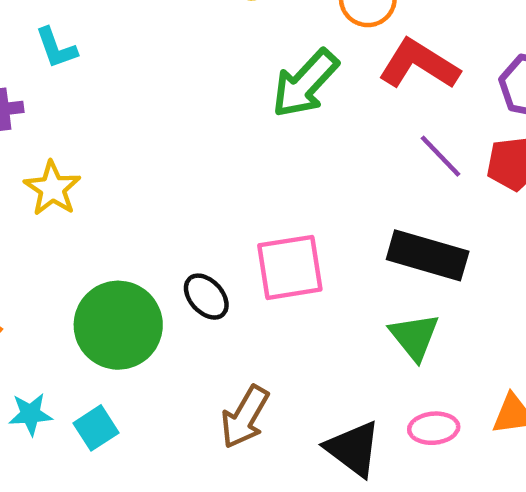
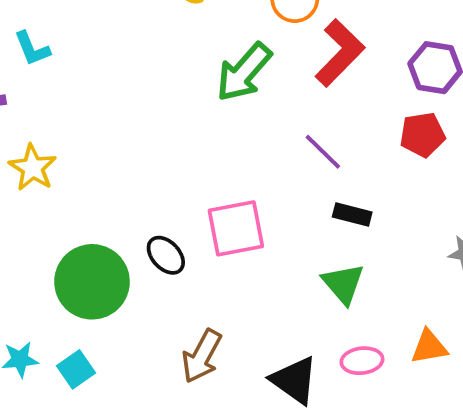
red L-shape: (419, 64) -> (340, 53), turned 104
purple line: (440, 156) -> (323, 152), moved
black rectangle: (428, 255) -> (352, 214), size x0.6

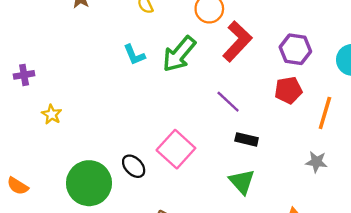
cyan L-shape: (32, 49) -> (134, 55), moved
yellow star: (33, 168) -> (52, 114), size x0.7
pink square: (236, 228) -> (176, 149), turned -36

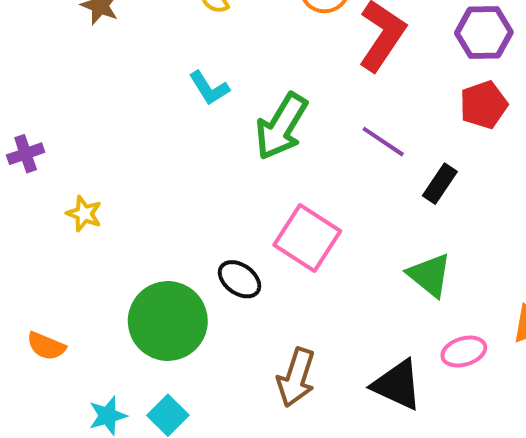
green arrow: (179, 54) -> (281, 126), moved
black rectangle: (247, 139) -> (440, 184), moved, turned -60

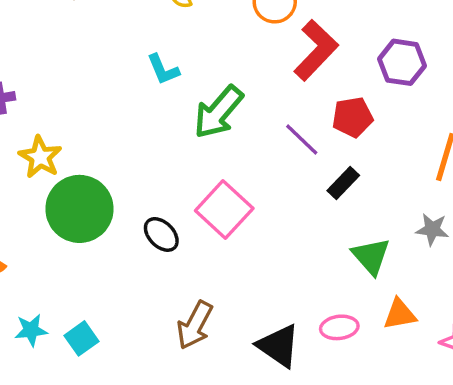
red pentagon: (484, 105) -> (353, 117), moved
yellow star: (84, 214) -> (40, 157), size x1.4
green triangle: (430, 275) -> (371, 256), moved
green circle: (168, 321) -> (79, 209), moved

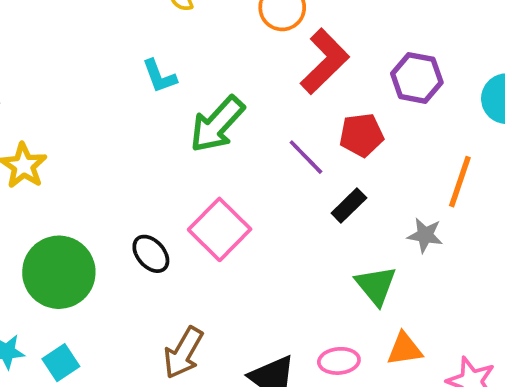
green circle: (79, 209) -> (59, 272), moved
gray star: (432, 229) -> (425, 235), moved

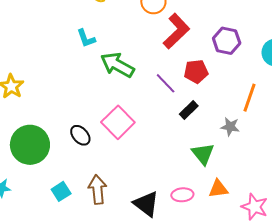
green arrow: (217, 124) -> (117, 65), turned 76
brown arrow: (183, 353) -> (97, 189), turned 144
cyan square: (61, 363) -> (61, 191), moved

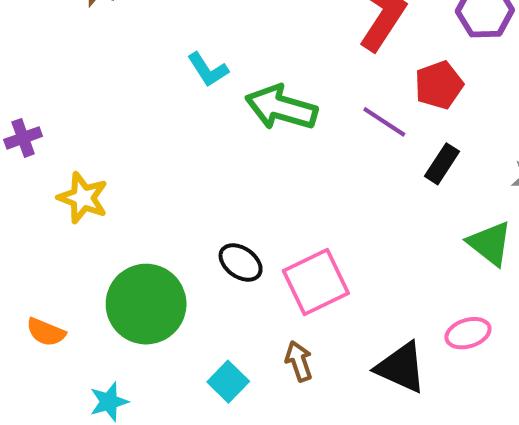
pink square: (118, 122) -> (316, 282), moved, turned 32
brown arrow: (97, 189) -> (299, 361), size x0.7

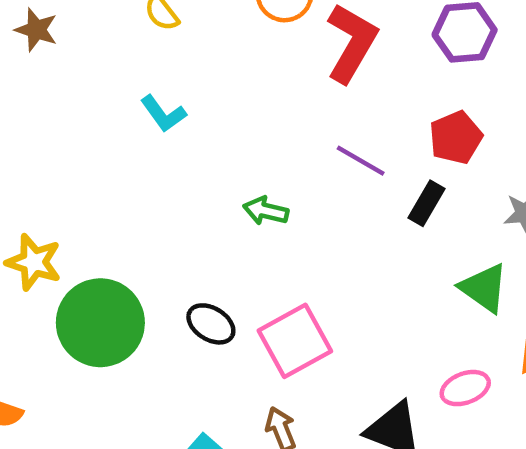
red pentagon: (439, 85) -> (456, 137), moved
green arrow: (281, 108) -> (266, 211), moved, size x0.6
green circle: (146, 304) -> (100, 323), moved

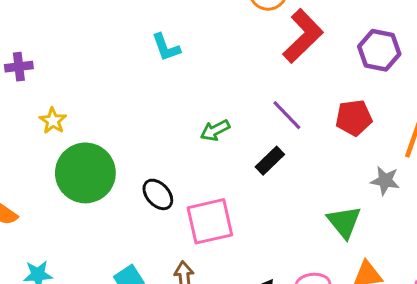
black rectangle: (427, 203) -> (270, 161), moved
green arrow: (266, 211) -> (215, 130), turned -56
yellow star: (34, 262) -> (53, 121), size x0.7

